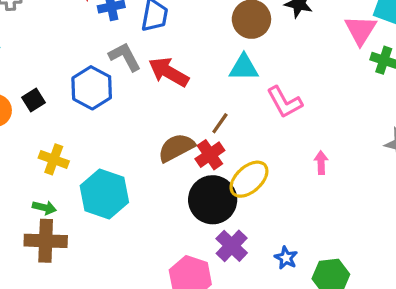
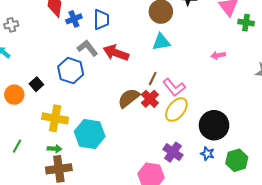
pink L-shape: (284, 102) -> (174, 87), moved
yellow cross: (54, 159) -> (55, 118), size x1.4
pink arrow: (321, 163) -> (218, 55), moved, turned -88
black circle: (213, 200) -> (214, 125), moved

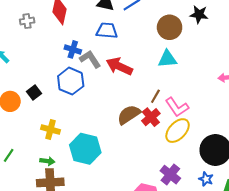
blue cross: (74, 19) -> (73, 49), moved, turned 35
blue trapezoid: (101, 20) -> (107, 31), turned -90
gray cross: (11, 25) -> (27, 21), moved
yellow cross: (55, 118) -> (51, 130), size x0.7

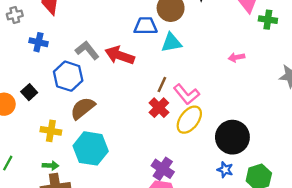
blue trapezoid: (107, 31) -> (146, 26), moved
blue cross: (73, 49) -> (38, 42), moved
brown semicircle: (129, 115) -> (83, 108), moved
purple cross: (170, 175) -> (163, 169), moved

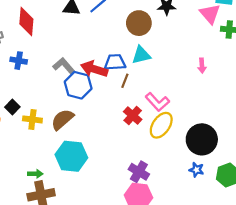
blue trapezoid: (146, 26) -> (115, 62), moved
pink arrow: (236, 57) -> (202, 66), turned -80
blue hexagon: (68, 76) -> (78, 85), moved
brown line: (162, 84) -> (125, 81), moved
yellow cross: (51, 131) -> (32, 119), moved

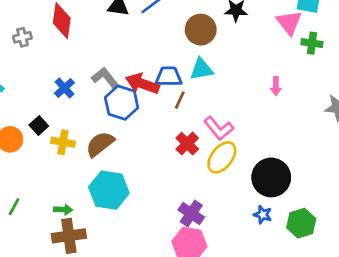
blue cross: (19, 61) -> (64, 88), moved, turned 35

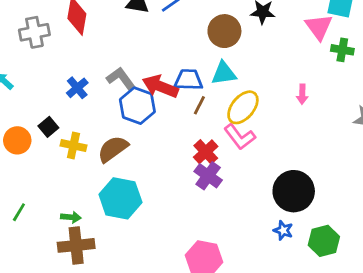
gray cross: (22, 37) -> (34, 32), size x1.5
yellow ellipse: (222, 157) -> (243, 107), moved
purple cross: (191, 213) -> (208, 176), moved

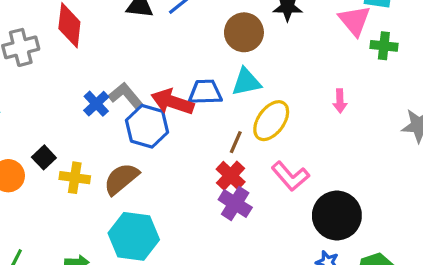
blue cross: (77, 88) -> (96, 104), moved
brown line: (199, 105) -> (236, 142), moved
pink L-shape: (240, 137) -> (290, 176), moved

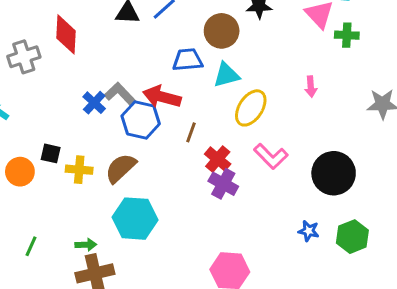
blue trapezoid: (205, 92) -> (188, 60), moved
brown line: (236, 142) -> (191, 132), moved
black square: (44, 157) -> (51, 153), turned -30
black circle: (337, 216) -> (334, 173), moved

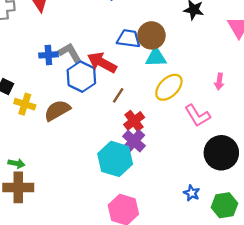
brown circle: (222, 31) -> (151, 35), moved
blue cross: (94, 103) -> (48, 55), turned 30
pink L-shape: (271, 156) -> (197, 116), moved
cyan hexagon: (135, 219) -> (115, 159), moved

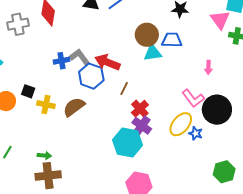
blue trapezoid: (129, 39) -> (172, 40), moved
yellow ellipse: (169, 87) -> (181, 124), moved
black circle: (221, 153) -> (217, 110), moved
blue star: (192, 193) -> (196, 133), moved

